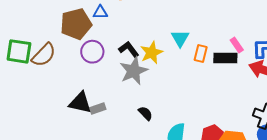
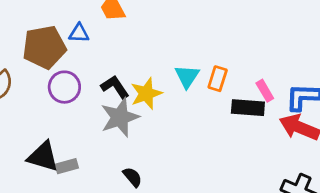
orange rectangle: (201, 53) -> (218, 79), moved

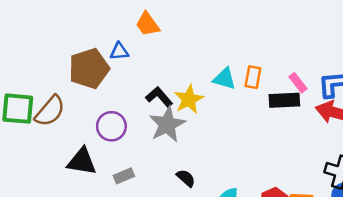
cyan triangle: (187, 76) -> (224, 79), turned -40
purple circle: (64, 87) -> (111, 126), moved
black triangle: (43, 157) -> (82, 161), moved

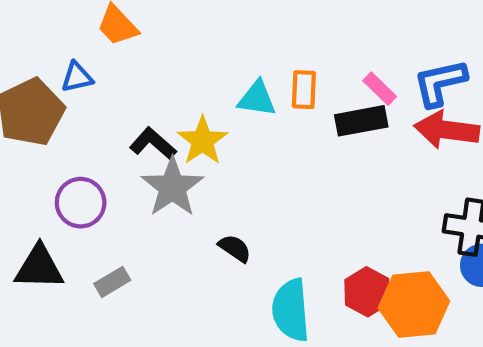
black semicircle: (186, 178) -> (235, 248), moved

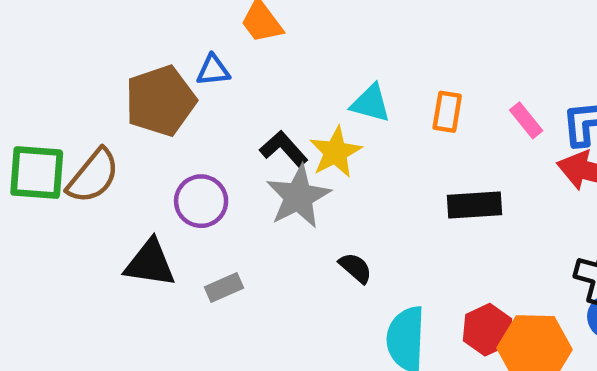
cyan triangle: (257, 99) -> (371, 103), moved
black rectangle: (361, 121) -> (474, 205), moved

